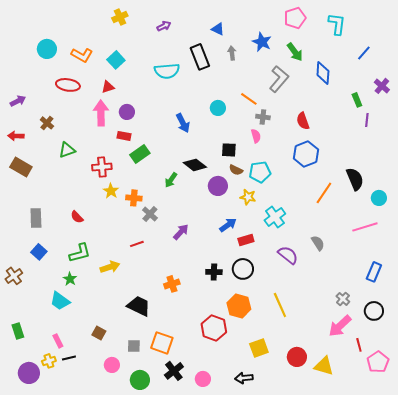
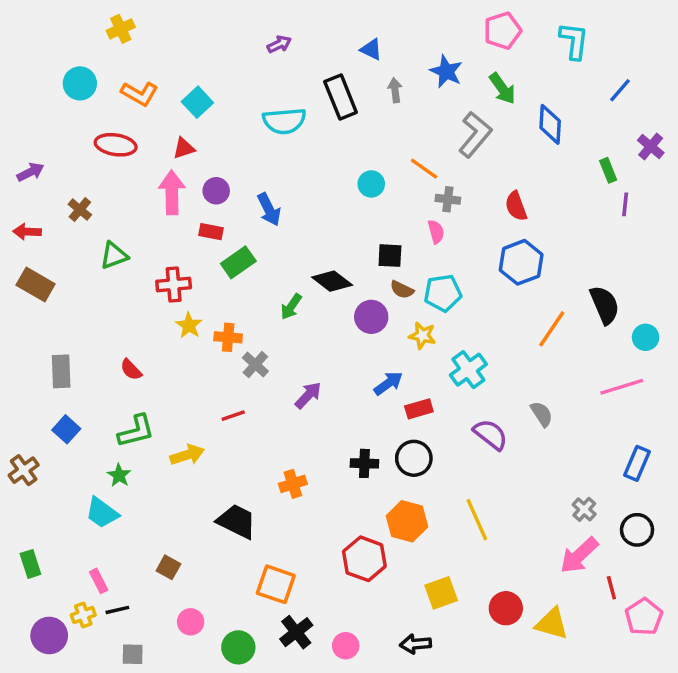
yellow cross: (120, 17) -> (121, 29), moved
blue arrow: (183, 123) -> (269, 210), moved
gray square: (134, 346) -> (133, 654), moved

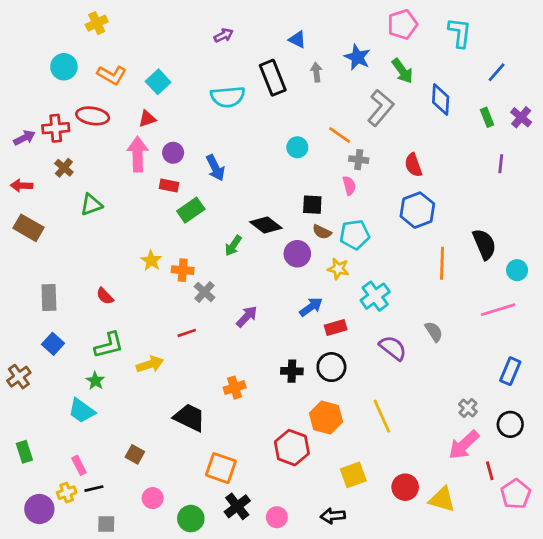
green rectangle: (608, 170) -> (487, 117), moved
red cross: (174, 284) -> (56, 128), moved
orange line: (552, 329) -> (442, 263), turned -32

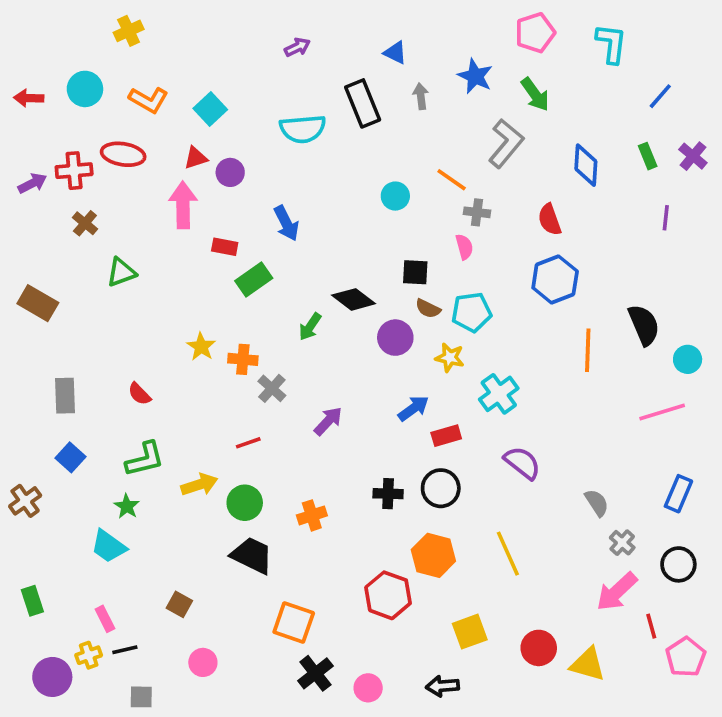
blue diamond: (441, 100) -> (586, 165), moved
purple circle: (173, 153) -> (230, 172), moved
red arrow: (22, 186) -> (29, 98), moved
gray semicircle: (434, 332) -> (597, 503), moved
green circle: (191, 519) -> (245, 503), moved

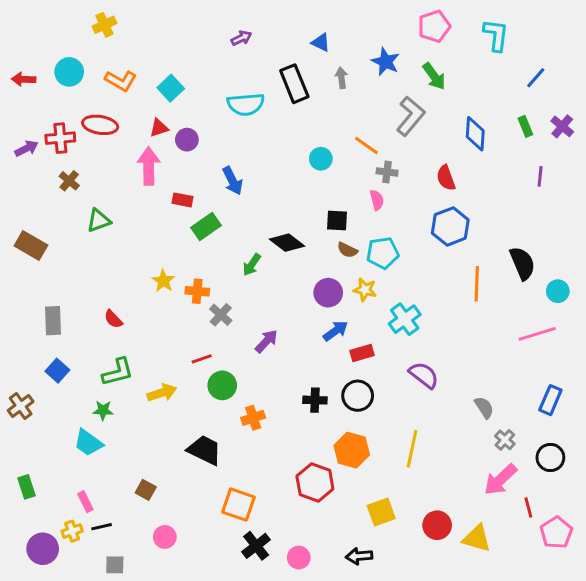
purple circle: (395, 338) -> (328, 293), moved
green circle: (245, 503) -> (222, 385), moved
green star: (127, 506) -> (103, 410), turned -30
yellow line: (508, 554) -> (412, 449), turned 36

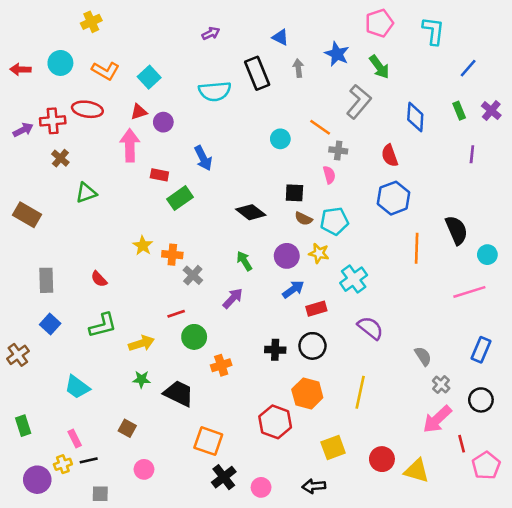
green arrow: (252, 265) -> (244, 261), moved, turned 114
green star: (103, 410) -> (141, 379), moved

